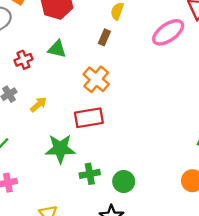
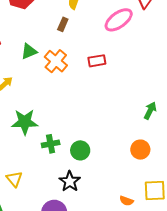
green triangle: (57, 49) -> (29, 51), moved, turned -36
red rectangle: (89, 118) -> (97, 61), moved, size x0.7

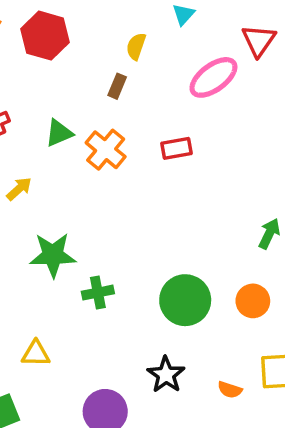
green circle: (80, 150) -> (185, 300), moved, size x1.5
yellow triangle: (14, 179) -> (36, 354), turned -48
black star: (70, 181) -> (166, 375), moved

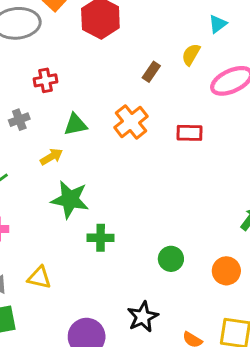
yellow semicircle: (136, 46) -> (191, 54), moved
green triangle: (59, 133) -> (75, 124), moved
yellow arrow: (19, 189) -> (51, 157), moved
green circle: (185, 300) -> (171, 259), size x0.6

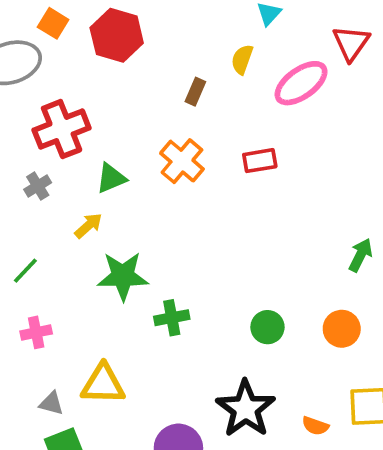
red cross: (46, 80) -> (62, 129), size x1.8
yellow triangle: (39, 278) -> (103, 384), size x1.4
black star: (143, 317) -> (246, 409), size x1.4

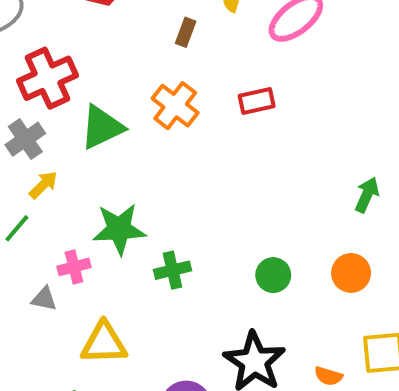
green triangle: (111, 178) -> (102, 127), size x1.4
gray cross: (38, 186) -> (25, 139), size x1.4
yellow arrow: (88, 226) -> (43, 185), moved
pink cross: (36, 332) -> (74, 267), moved
gray triangle: (51, 403) -> (44, 299), moved

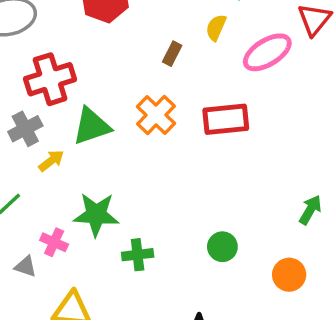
red rectangle: (257, 101) -> (226, 119), size x1.5
yellow arrow: (43, 185) -> (51, 161), moved
pink cross: (74, 267) -> (54, 242), turned 32
green circle: (273, 275) -> (222, 247), moved

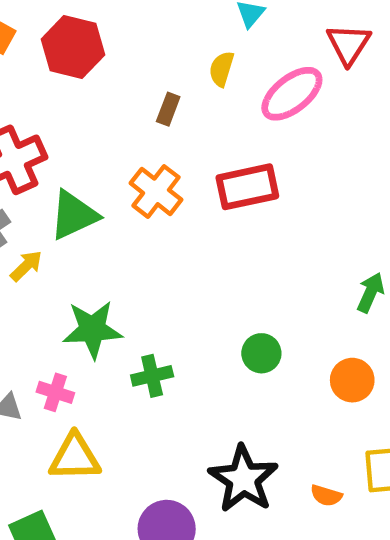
pink cross: (54, 242) -> (55, 392), moved

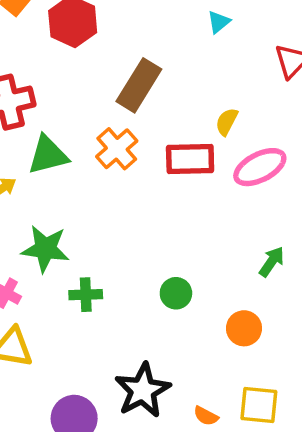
yellow semicircle: (221, 69) -> (227, 122), moved
pink ellipse: (292, 94) -> (260, 167), moved
brown rectangle: (168, 109) -> (139, 85), size x2.0

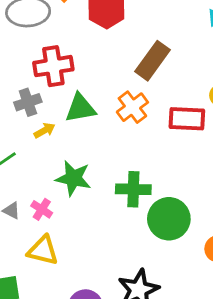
green circle: (176, 293) -> (169, 219), size x1.8
green cross: (86, 295) -> (133, 189), moved, size x1.4

